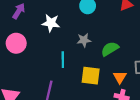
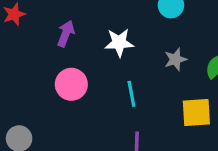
cyan line: (63, 60) -> (131, 94), moved

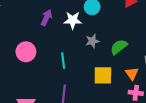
purple arrow: (66, 34) -> (46, 18), moved
white star: (119, 43) -> (73, 20), moved

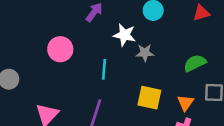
white star: (73, 20) -> (124, 35), moved
green semicircle: (119, 47) -> (195, 63), moved

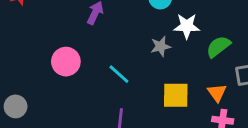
white star: (124, 35) -> (187, 26), moved
cyan line: (104, 69) -> (119, 74), turned -42

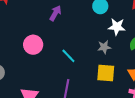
gray star: (161, 46) -> (104, 47), moved

